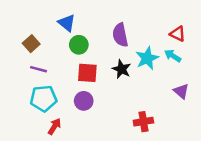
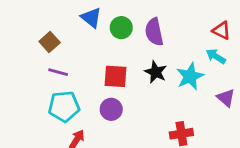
green circle: (79, 45) -> (121, 28), moved
cyan star: (147, 58) -> (190, 76), moved

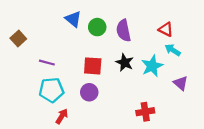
red triangle: (222, 30) -> (166, 29), moved
brown square: (50, 42) -> (18, 39), moved

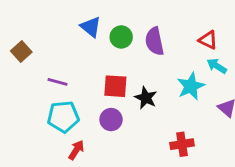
black star: (125, 63) -> (146, 98), moved

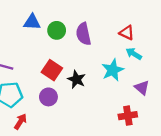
blue triangle: (91, 27) -> (32, 22), turned -36
red square: (115, 86) -> (52, 70), turned 30
red cross: (182, 144) -> (128, 116), moved

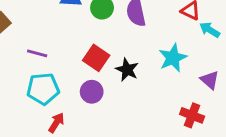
cyan arrow: (134, 54) -> (210, 30), moved
red cross: (128, 116) -> (192, 115), turned 30

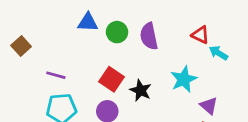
purple triangle: (210, 80) -> (209, 106), moved

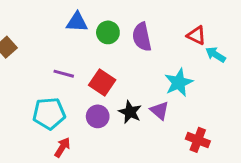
purple line: (56, 75) -> (64, 74), moved
black star: (141, 90) -> (130, 112), moved
purple triangle: (209, 106) -> (160, 111), moved

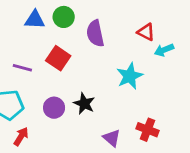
green circle: (108, 32) -> (64, 17), moved
cyan arrow: (215, 55) -> (164, 50), turned -54
red square: (102, 83) -> (58, 58), moved
purple triangle: (160, 111) -> (112, 138), moved

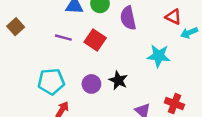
purple line: (22, 68) -> (63, 38), moved
cyan star: (130, 76) -> (159, 56), turned 30

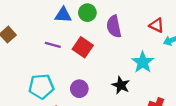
cyan star: (159, 56) -> (143, 62), turned 30
black star: (118, 80) -> (121, 85), moved

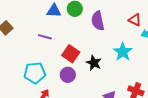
red square: (83, 47) -> (71, 54), moved
black star: (121, 85) -> (94, 63), moved

